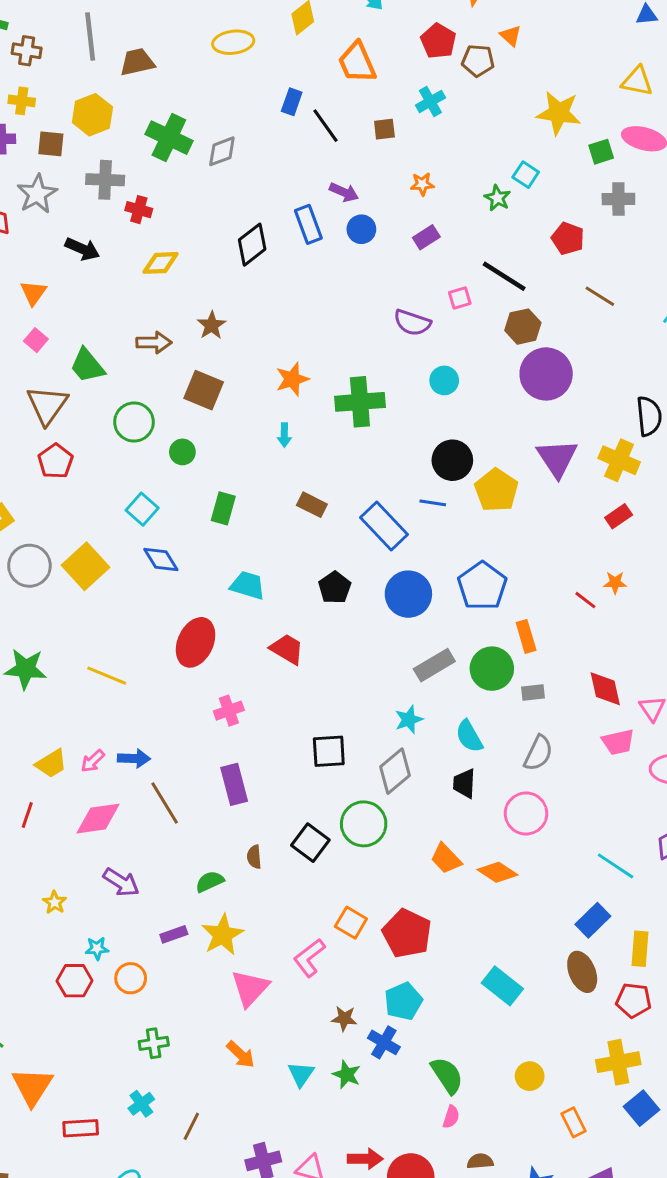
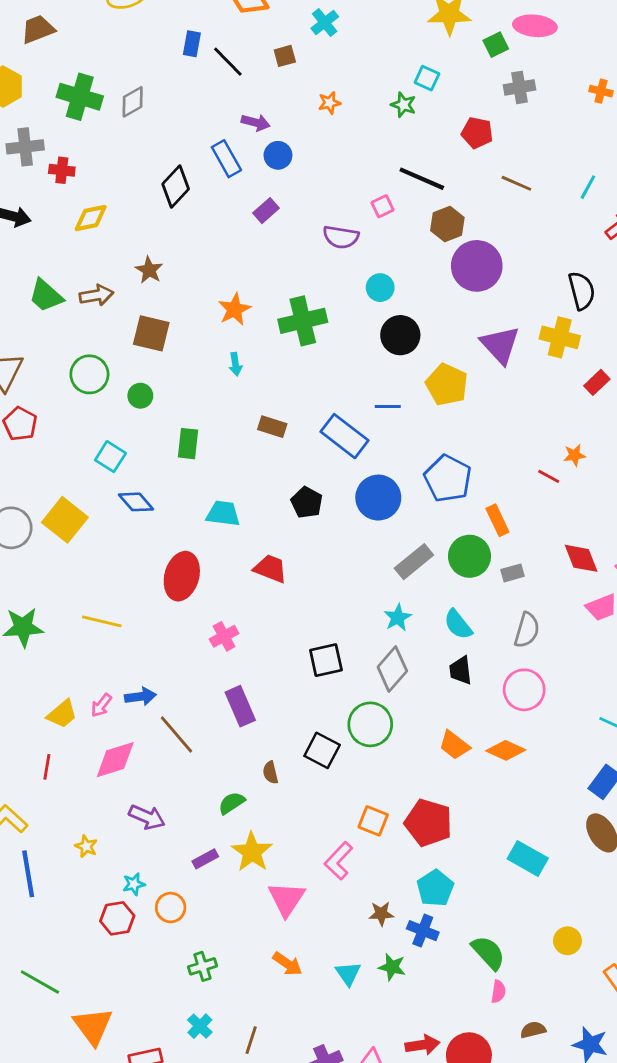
purple rectangle: (426, 237) -> (266, 211), moved
green trapezoid: (87, 366) -> (46, 296), moved
black circle: (452, 460) -> (400, 335), moved
red rectangle: (619, 516) -> (597, 382), moved

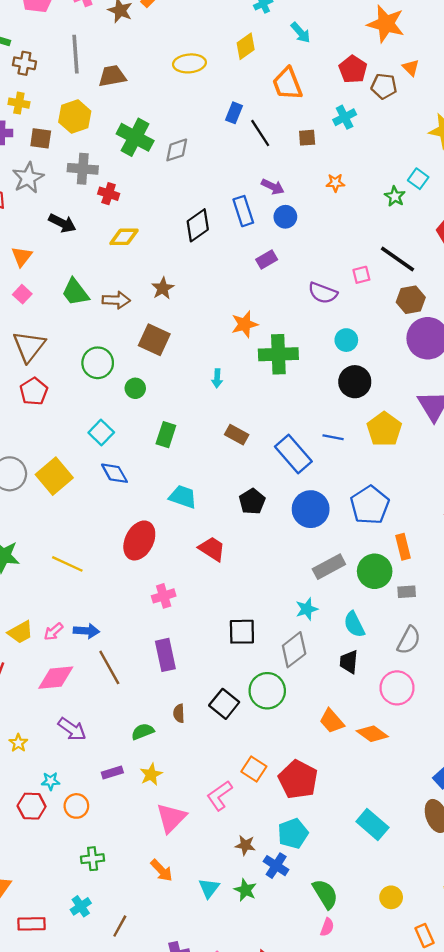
orange star: (234, 309) -> (245, 324), moved
yellow star: (252, 852) -> (151, 774), size x0.7

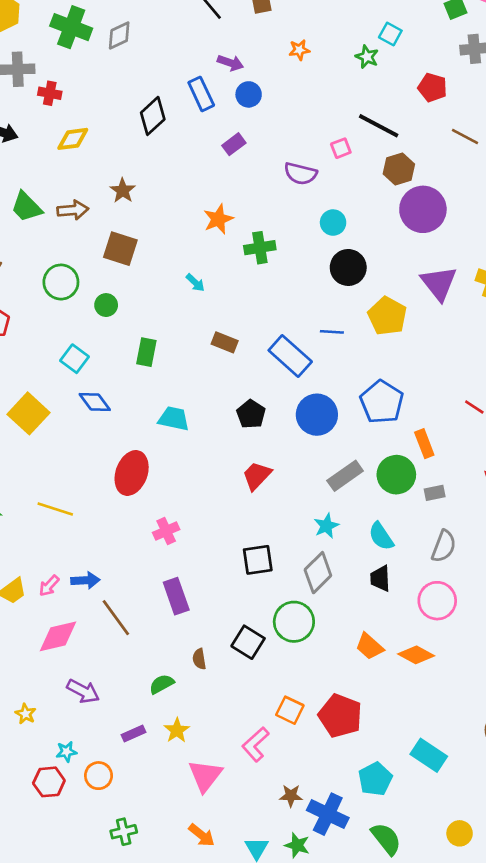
green cross: (278, 354) -> (260, 248), size x0.7
cyan arrow: (217, 378) -> (195, 283), turned -42
red trapezoid: (212, 549) -> (257, 476), moved, turned -72
cyan pentagon: (293, 833) -> (375, 779), moved
blue cross: (276, 866) -> (328, 814), size x1.4

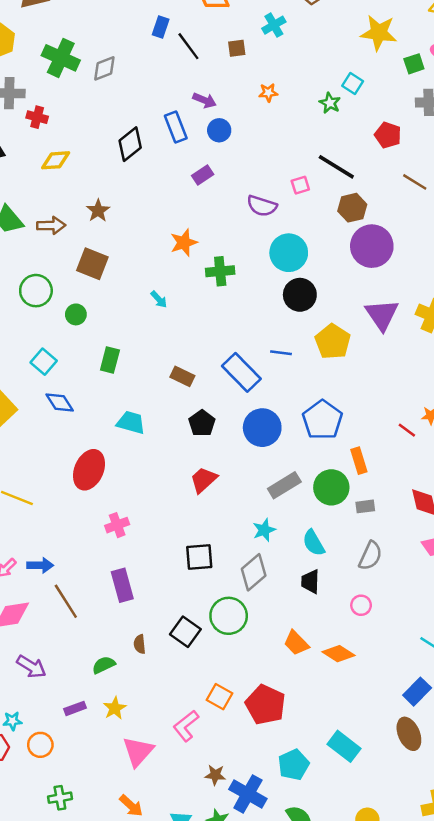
cyan circle: (333, 223) -> (289, 253), size x1.6
brown rectangle: (225, 342) -> (182, 376), moved
pink circle: (437, 601) -> (361, 605), size x0.6

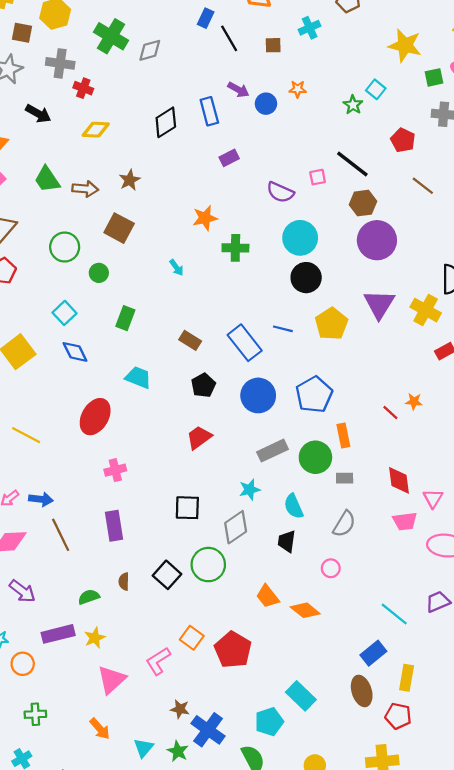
blue circle: (219, 130) -> (266, 104), moved
purple rectangle: (75, 708) -> (58, 634), size x1.6
cyan pentagon: (293, 765) -> (269, 722), moved

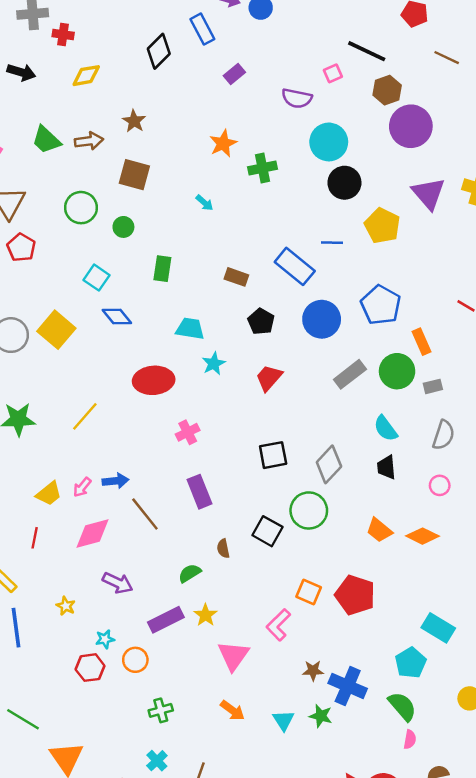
red ellipse: (95, 417) -> (154, 380), turned 68
yellow line: (26, 435) -> (85, 416), turned -64
cyan star: (250, 490) -> (214, 364), moved

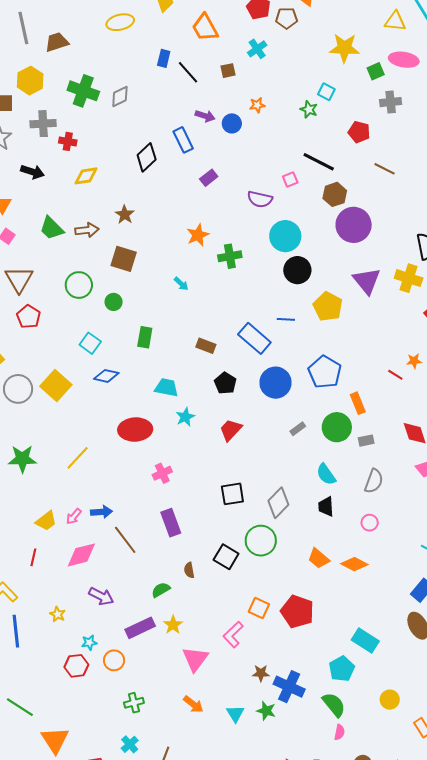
blue diamond: (117, 317) -> (106, 376), turned -40
gray rectangle: (350, 374) -> (298, 429), size x0.6

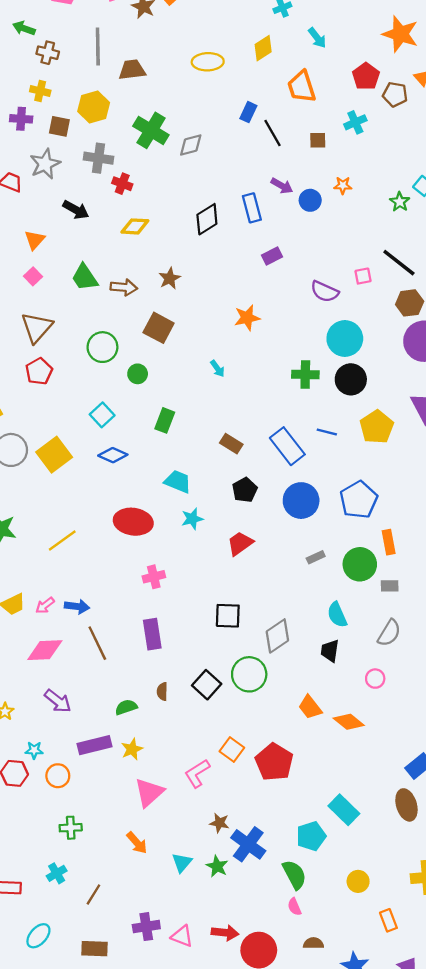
green cross: (230, 256) -> (305, 375), moved
pink semicircle: (339, 732) -> (294, 907), turned 133

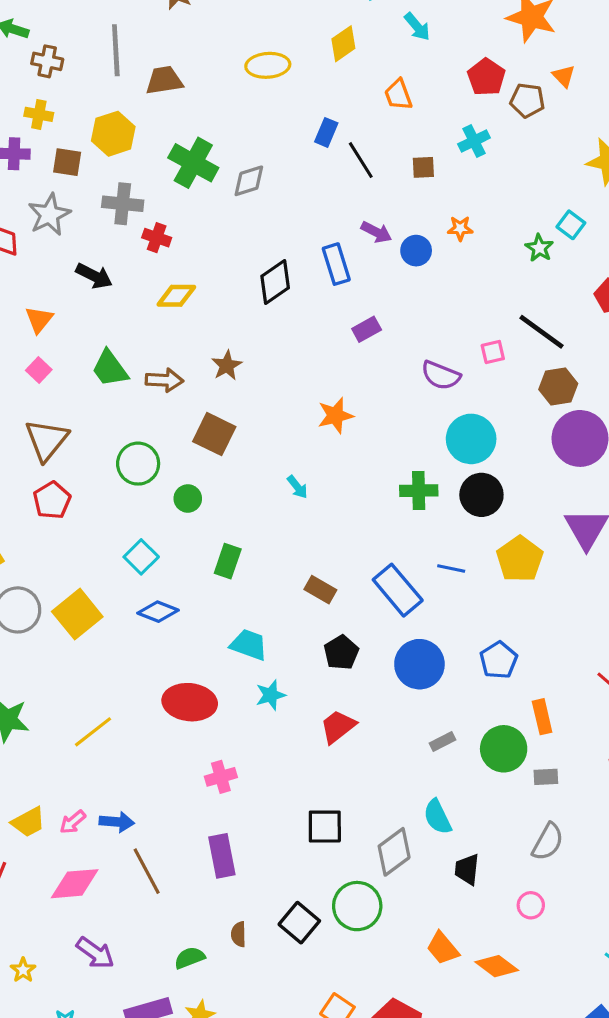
orange trapezoid: (302, 87) -> (398, 95), size x0.7
blue pentagon: (359, 500) -> (499, 660), size x0.7
cyan semicircle: (337, 615) -> (437, 817), moved

